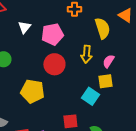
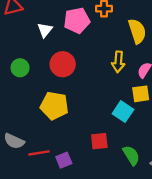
pink pentagon: (52, 34) -> (77, 20), moved
red circle: (54, 64) -> (63, 64), moved

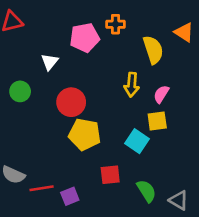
white triangle: (45, 30) -> (50, 62), moved
red circle: (63, 64) -> (71, 102), moved
yellow pentagon: (54, 106) -> (85, 134), moved

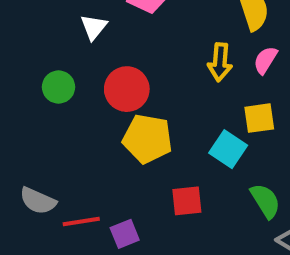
green circle: (20, 91) -> (59, 87), moved
pink semicircle: (161, 94) -> (265, 60), moved
green semicircle: (146, 191) -> (265, 201), moved

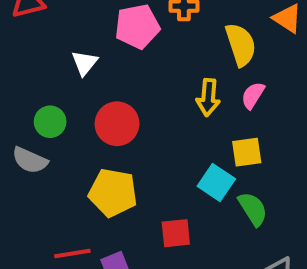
yellow pentagon: (147, 139) -> (113, 193), moved
gray semicircle: (38, 201) -> (30, 160), moved
green semicircle: (265, 201) -> (253, 209), moved

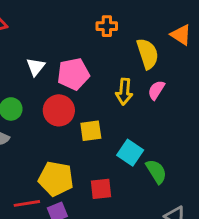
pink pentagon: (137, 26) -> (73, 74), moved
yellow square: (247, 152) -> (91, 131), moved
yellow pentagon: (113, 193) -> (56, 179), moved

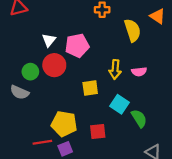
pink semicircle: (156, 90) -> (139, 72), moved, turned -128
yellow arrow: (124, 92) -> (115, 69), moved
red circle: (59, 110) -> (54, 65), moved

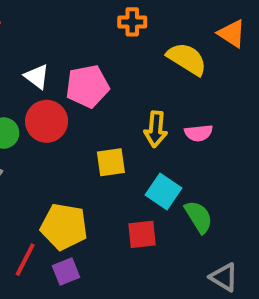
yellow semicircle: (133, 30) -> (187, 59), turned -40
white triangle: (49, 40) -> (37, 76), turned -32
red square: (98, 131) -> (142, 234), moved
red line: (42, 142) -> (25, 260), turned -54

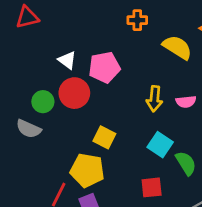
yellow square: (111, 162) -> (104, 137), moved, turned 35
red square: (142, 234) -> (152, 187), moved

